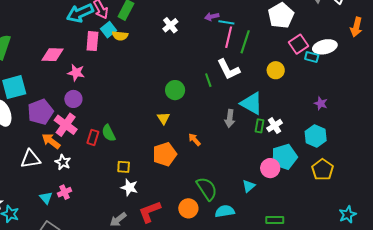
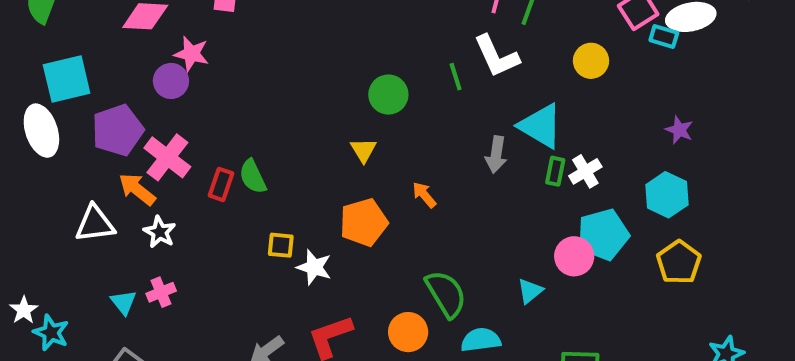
purple circle: (73, 99) -> (171, 81), moved
white star: (129, 187) -> (314, 267), moved

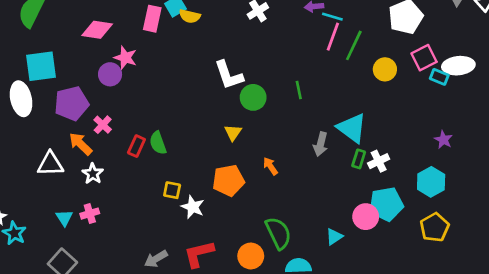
white L-shape: (496, 56) -> (229, 75), moved
yellow circle: (591, 61) -> (385, 69), moved
pink cross: (167, 157) -> (103, 125), size x0.6

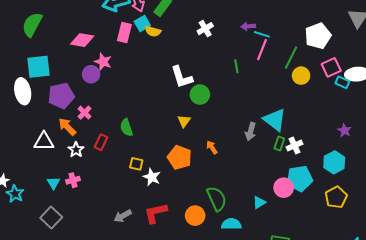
green line: (354, 45) -> (291, 58), moved
green line: (299, 90) -> (236, 66), moved
red rectangle: (136, 146) -> (101, 142), moved
orange pentagon: (228, 180) -> (180, 157), turned 30

